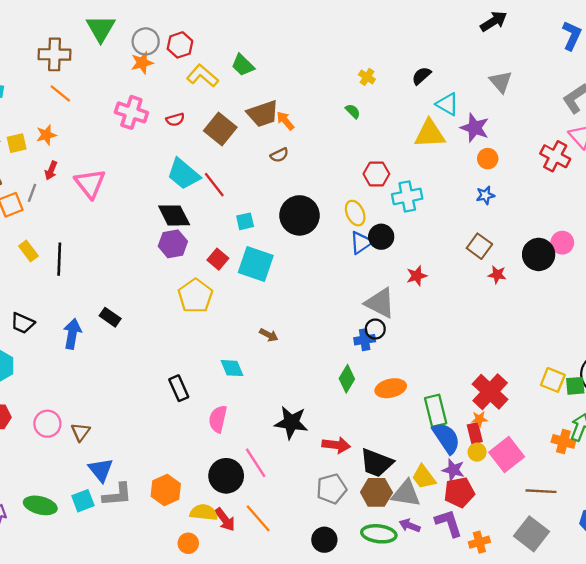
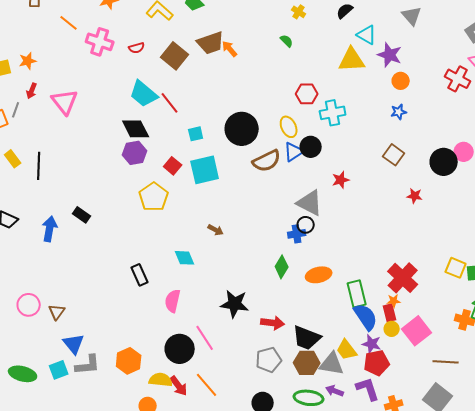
orange line: (60, 93) -> (69, 23), moved
brown semicircle: (279, 155) -> (267, 161), moved, size x1.8
cyan square: (256, 264) -> (205, 170), turned -32
red star: (497, 275) -> (415, 196), moved

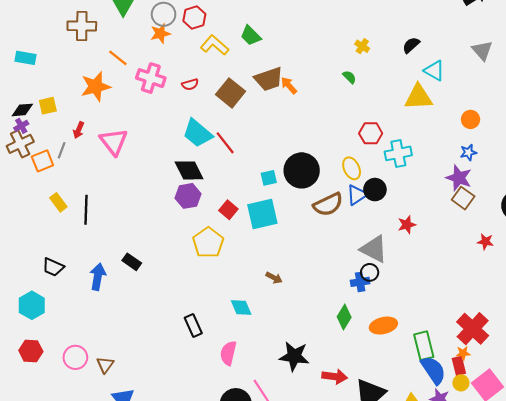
purple star: (390, 55) -> (459, 178), moved
orange star: (28, 61) -> (96, 87), moved, size x1.6
cyan square: (196, 134) -> (269, 178), moved

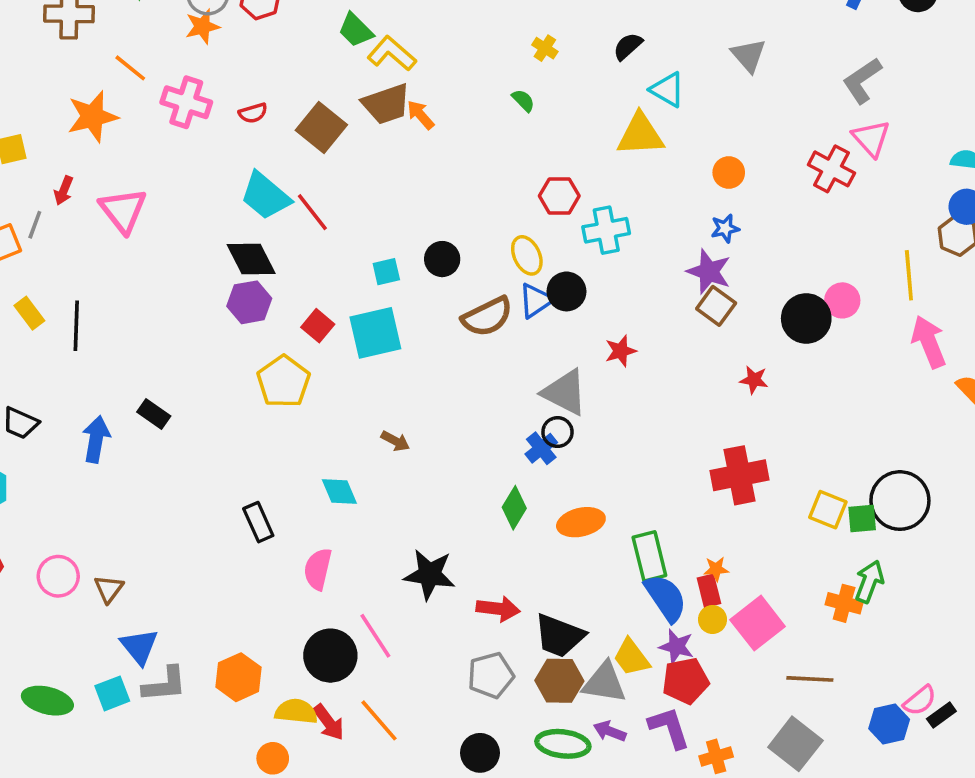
yellow L-shape: (215, 45) -> (392, 54), moved
black circle: (302, 170) -> (442, 259), size x0.6
blue cross: (360, 282) -> (541, 448), turned -30
red cross: (473, 329) -> (740, 475), moved, turned 36

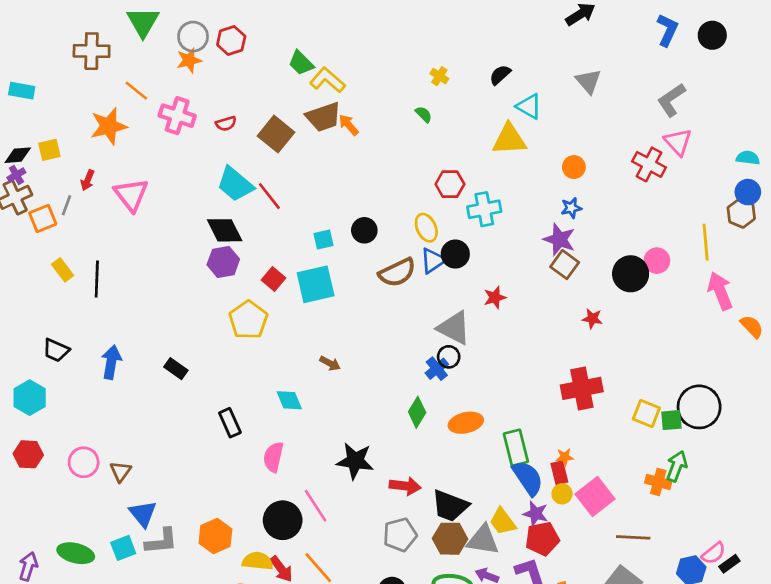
black rectangle: (154, 414) -> (176, 369), moved

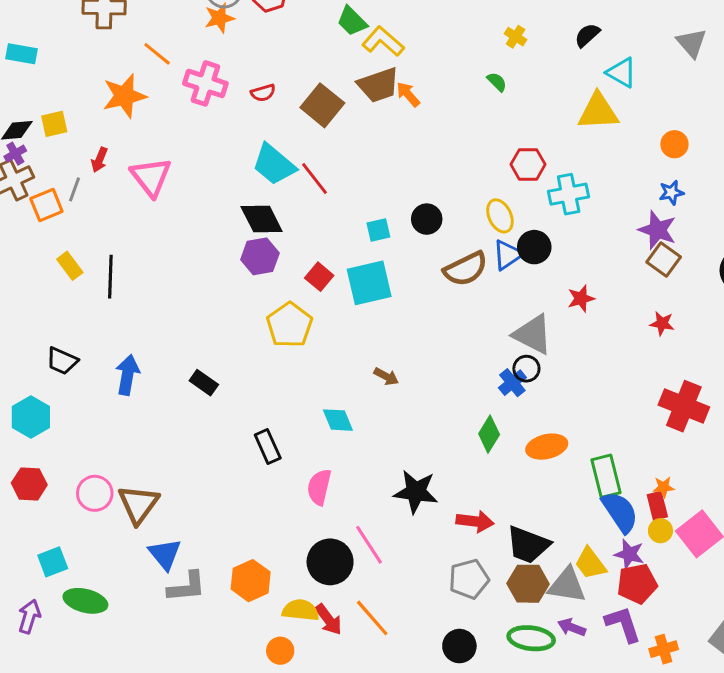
red star: (592, 319) -> (662, 323), moved
red cross: (582, 388) -> (684, 406), turned 33
brown triangle: (121, 471) -> (138, 504), size x1.6
cyan square: (123, 548) -> (53, 562), moved

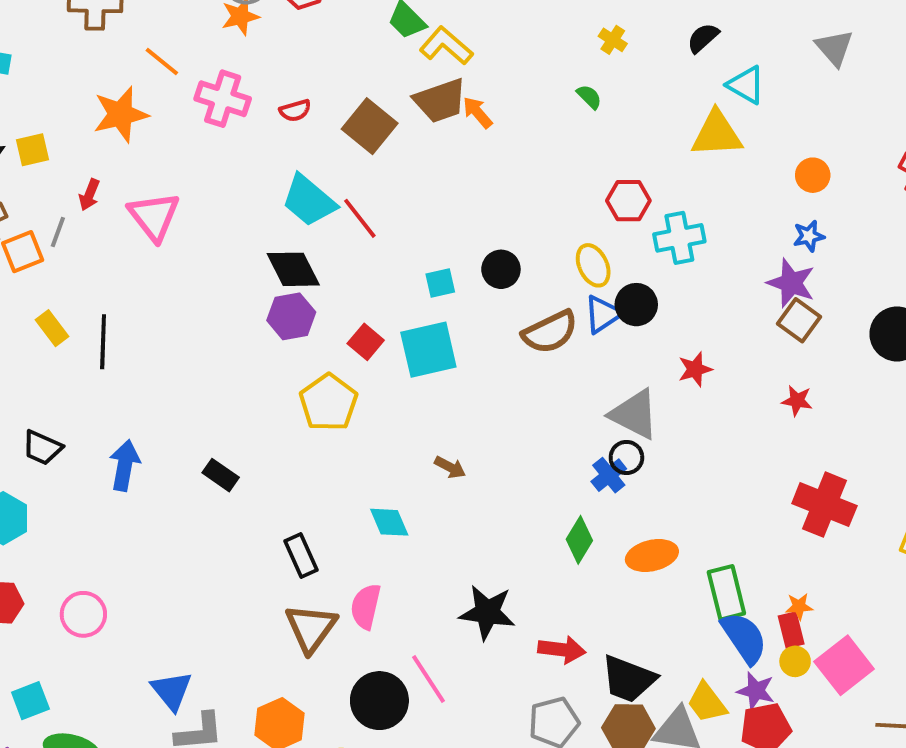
brown triangle: (138, 504) -> (311, 628), moved

